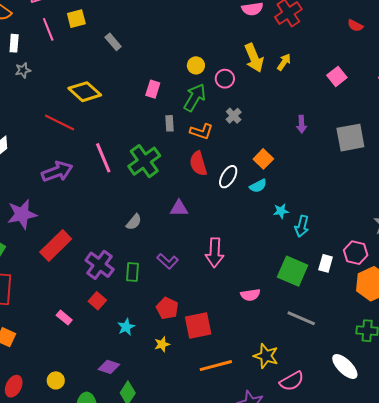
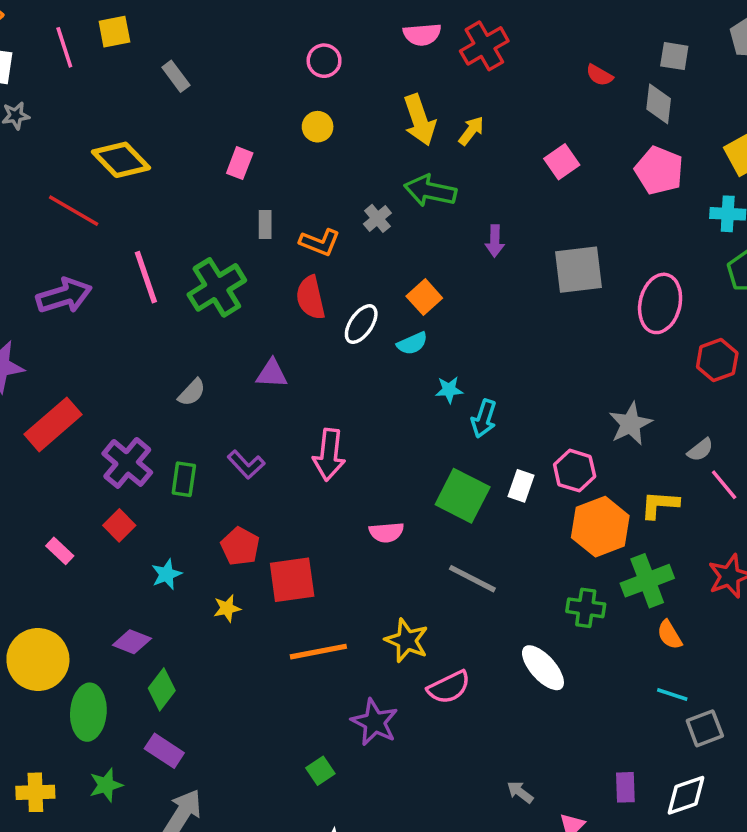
pink circle: (225, 79) -> (324, 61), moved
green arrow: (195, 97) -> (430, 191), moved, turned -112
yellow circle: (56, 380) -> (38, 660), size x2.0

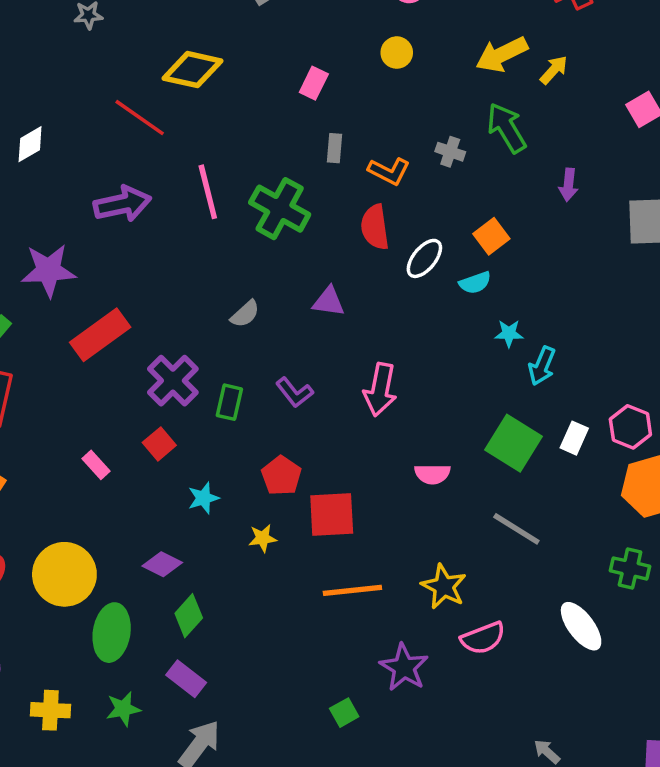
yellow arrow: (420, 120) -> (502, 54), turned 78
yellow diamond: (121, 160) -> (192, 70), turned -38
green arrow: (430, 191) -> (507, 128), turned 42
gray cross: (377, 218) -> (450, 152), turned -36
green cross: (217, 287) -> (280, 209), turned -34

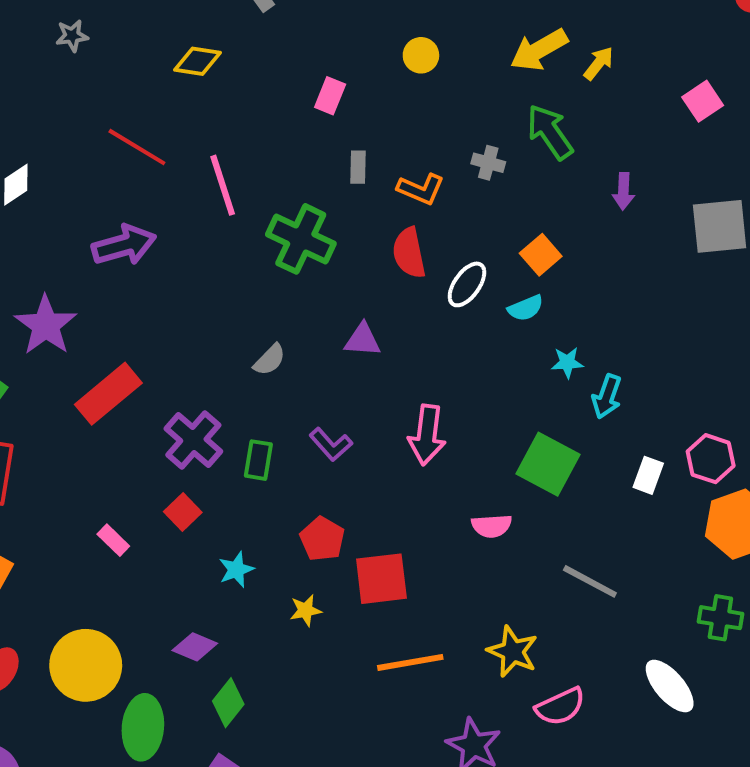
yellow diamond: (192, 70) -> (197, 61), moved, size x0.7
pink line: (208, 192) -> (223, 185), moved
purple star: (48, 270) -> (46, 325), turned -30
green square: (514, 443) -> (548, 464), moved

